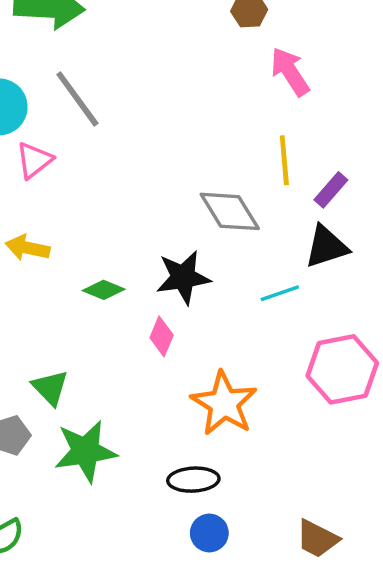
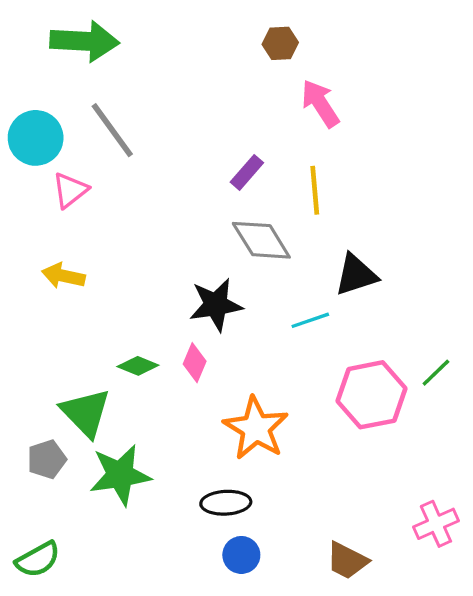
purple rectangle: (331, 190) -> (247, 172), moved
green diamond: (104, 290) -> (138, 366), moved
green triangle: (50, 388) -> (86, 413), size x1.4

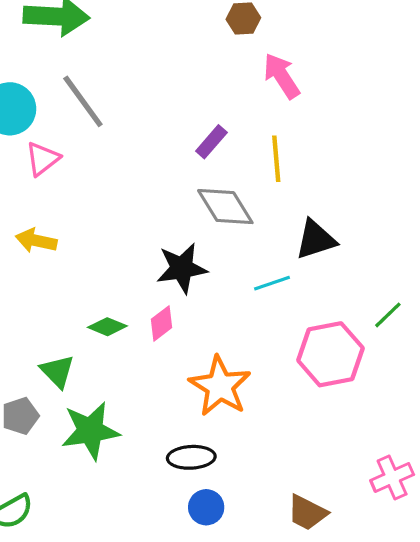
pink diamond: (195, 363) -> (162, 323), turned 30
green line: (436, 373) -> (388, 315), moved
green triangle: (86, 413) -> (57, 371), size x0.7

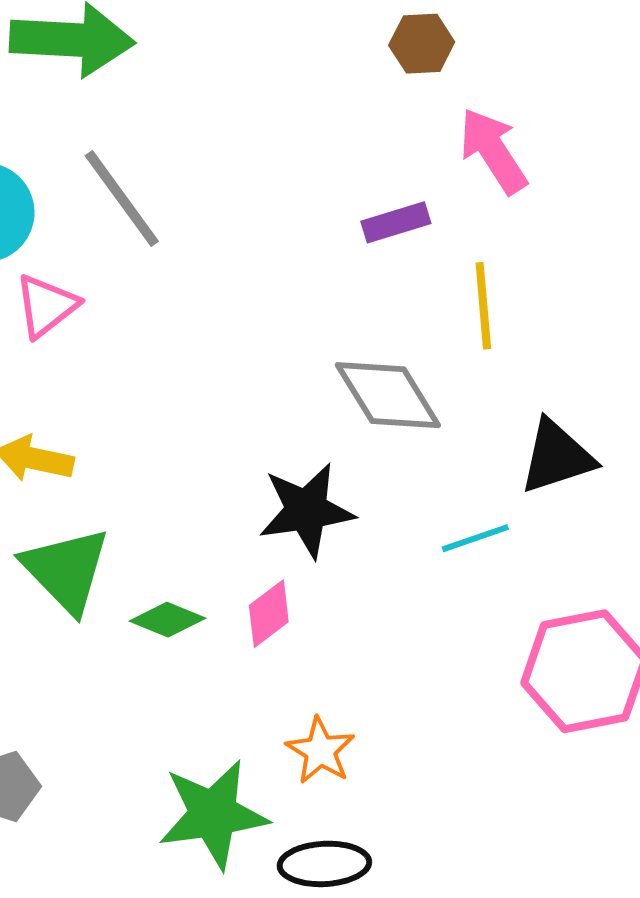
purple rectangle: (211, 142) -> (396, 222), moved, turned 32
green triangle: (57, 371) -> (66, 570), moved, size x1.4
orange star: (220, 386) -> (320, 751), moved, size x0.6
green star: (90, 431) -> (213, 814), moved

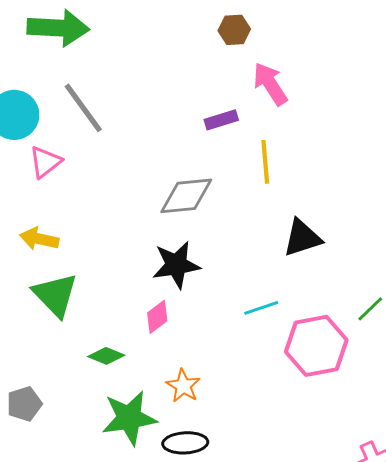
gray diamond: (388, 395) -> (186, 196), moved, turned -64
cyan line: (475, 538) -> (261, 308), moved
green diamond: (167, 620) -> (106, 356), moved

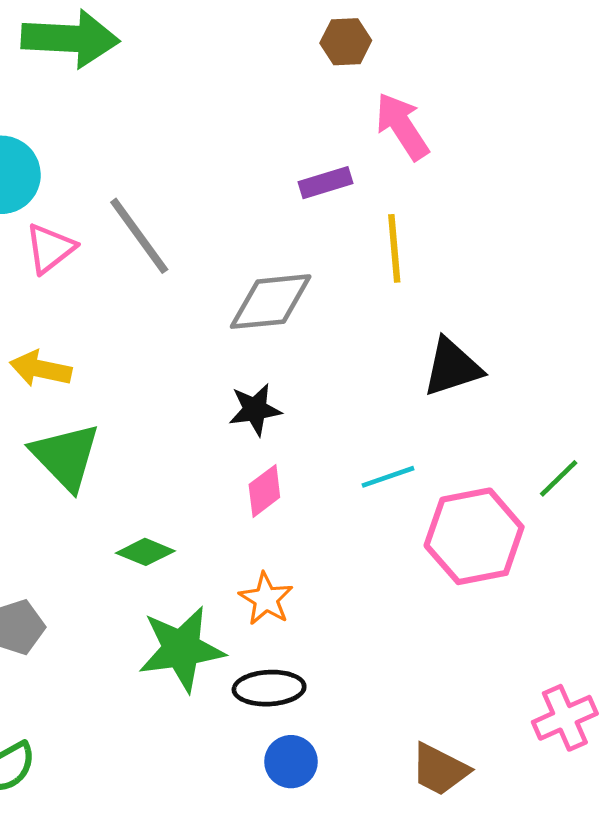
gray line: (83, 108) -> (139, 236), moved
black star: (176, 265) -> (255, 410), size x0.7
pink diamond: (157, 317) -> (264, 491), moved

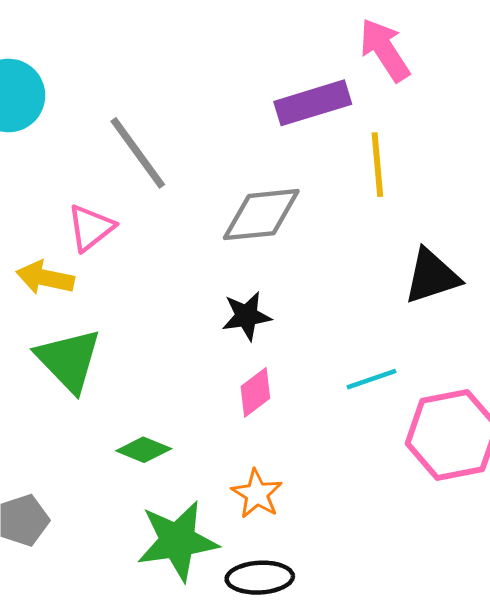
purple rectangle: (325, 183) -> (313, 103), size x1.5
pink triangle: (50, 248) -> (91, 228), moved

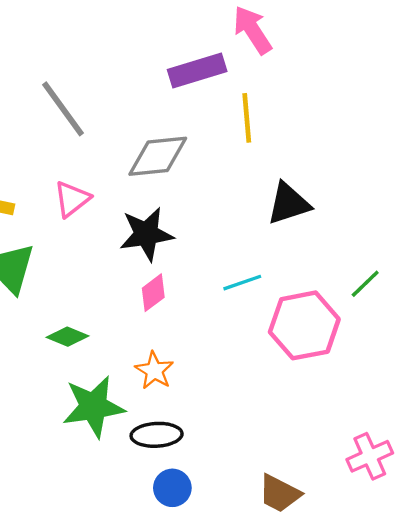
pink triangle: (91, 228) -> (72, 199), moved
black star: (247, 316) -> (146, 234), size x1.4

